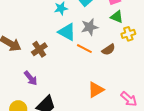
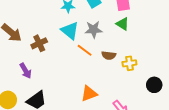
yellow cross: (128, 34) -> (129, 63), moved
brown semicircle: (109, 50) -> (109, 55), turned 32

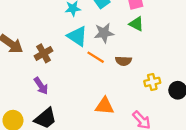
yellow cross: (129, 63) -> (152, 82), moved
purple arrow: (26, 71) -> (41, 86), moved
orange triangle: (89, 94) -> (105, 106), turned 30

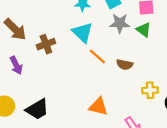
gray star: (104, 33) -> (120, 23), moved
purple arrow: (41, 86) -> (16, 65), moved

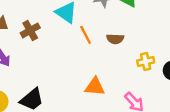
orange line: (97, 56) -> (86, 35), turned 30

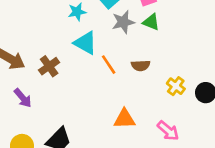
yellow cross: (146, 61) -> (176, 86), turned -35

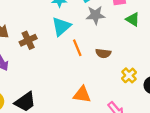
green triangle: (151, 22) -> (133, 19), moved
cyan triangle: (85, 43) -> (61, 27), turned 40

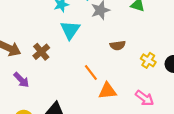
orange line: (77, 48) -> (91, 72), moved

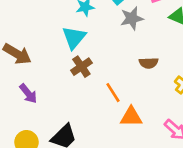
cyan triangle: (70, 30) -> (74, 38), moved
brown cross: (41, 52) -> (81, 67), moved

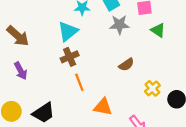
brown semicircle: (149, 63) -> (126, 65), turned -42
orange line: (113, 93) -> (79, 82), moved

